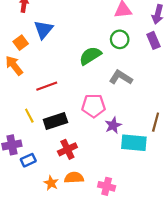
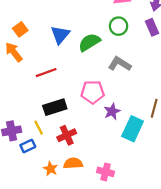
blue triangle: (43, 30) -> (60, 35), moved
yellow line: (29, 116) -> (39, 128), moved
cyan rectangle: (134, 143) -> (133, 129), turned -70

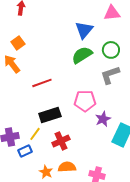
green circle: (119, 26) -> (111, 50), moved
blue triangle: (60, 35) -> (84, 30), moved
gray L-shape: (120, 64) -> (110, 75), turned -50
yellow line: (39, 128) -> (35, 134), turned 64

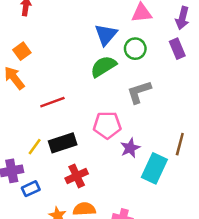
green circle: (111, 50) -> (135, 49), moved
yellow line: (35, 134) -> (35, 147), moved

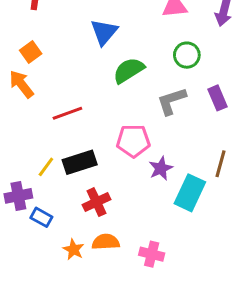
blue triangle: (106, 35) -> (104, 32), moved
green circle: (135, 49) -> (187, 55), moved
purple rectangle: (177, 49) -> (217, 98), moved
blue rectangle: (31, 189) -> (41, 217), turned 54

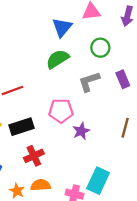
blue triangle: (104, 32) -> (62, 27), moved
cyan rectangle: (190, 193) -> (98, 181), moved

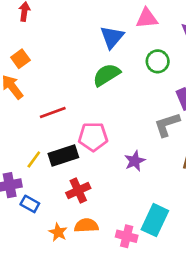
gray L-shape: (89, 81) -> (167, 125), moved
pink pentagon: (61, 111) -> (93, 137), moved

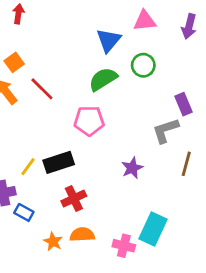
green circle: (158, 61) -> (143, 65), moved
red line: (53, 112) -> (42, 89), moved, turned 65
pink pentagon: (93, 137) -> (89, 121), moved

